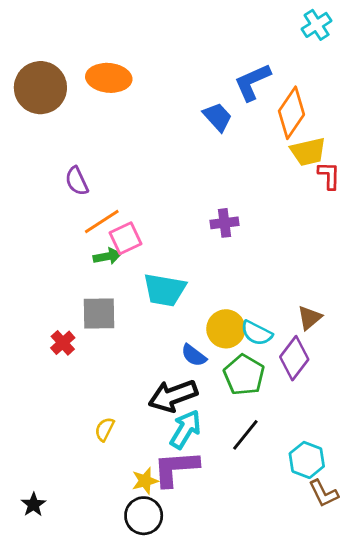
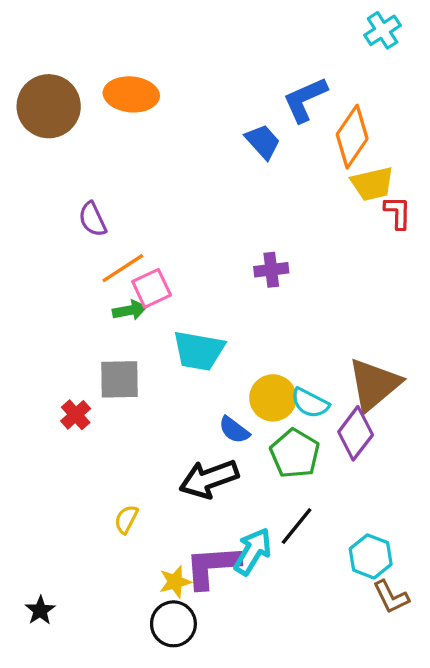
brown triangle: (310, 318) -> (374, 384), size x1.8
cyan arrow: (185, 429) -> (253, 551), moved

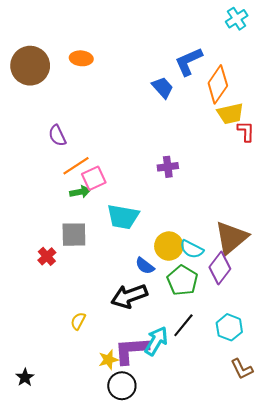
orange ellipse: (131, 94) -> (81, 58), size x0.7
cyan hexagon: (371, 556) -> (229, 327), moved
black circle: (173, 624) -> (122, 386), moved

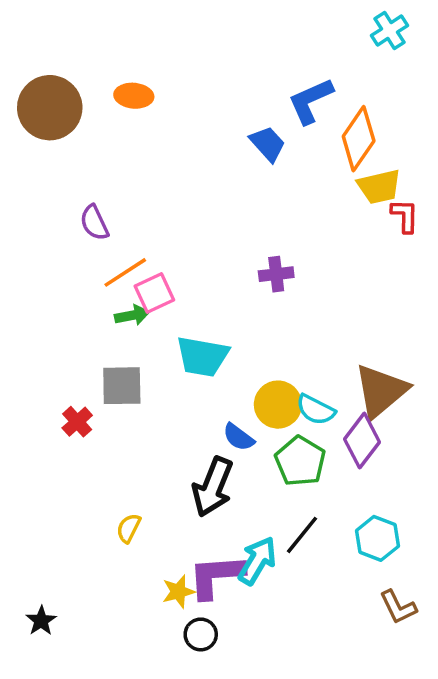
black arrow: (129, 296) -> (213, 487), turned -48
black circle: (122, 386) -> (201, 634), size x0.7

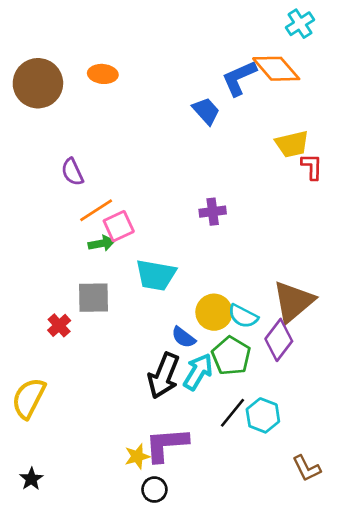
orange diamond: (359, 139) -> (276, 69), moved, turned -75
yellow semicircle: (129, 528) -> (29, 398), moved, size x1.8
cyan hexagon: (377, 538) -> (263, 415), moved
cyan arrow: (257, 561) -> (198, 372), moved

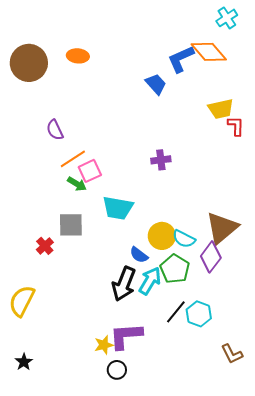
green arrow: (101, 243) -> (77, 184), turned 42

